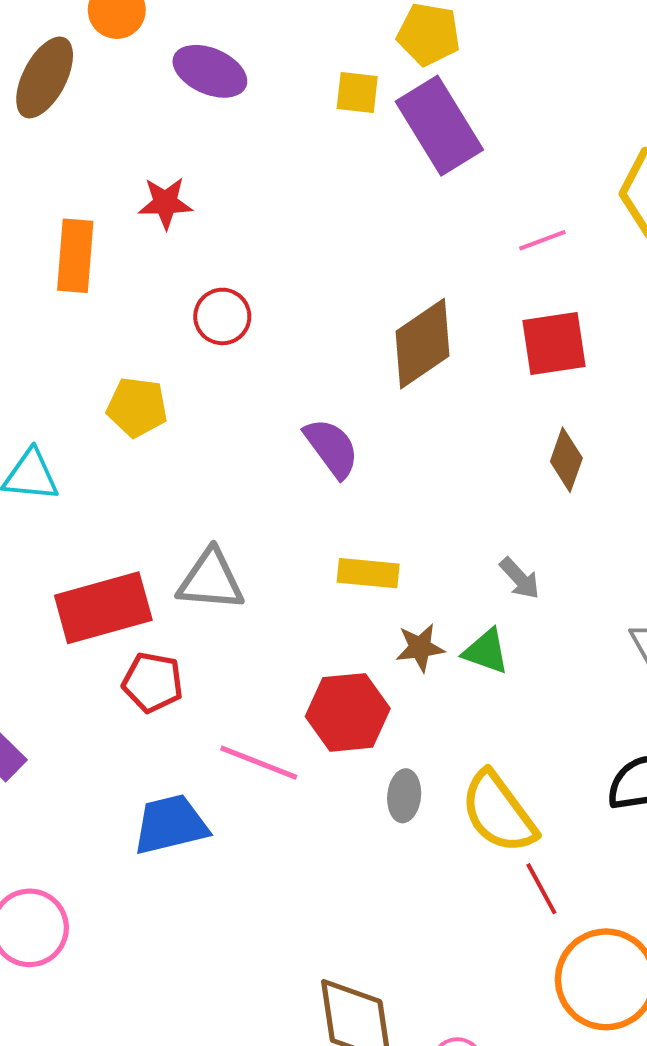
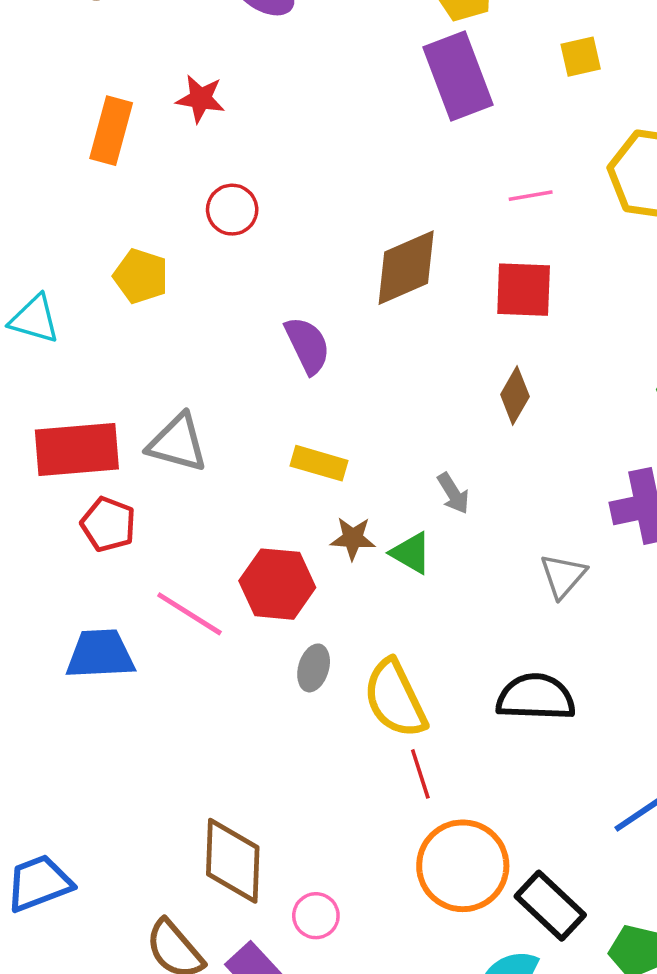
yellow square: (357, 93) -> (581, 57), moved, turned -30

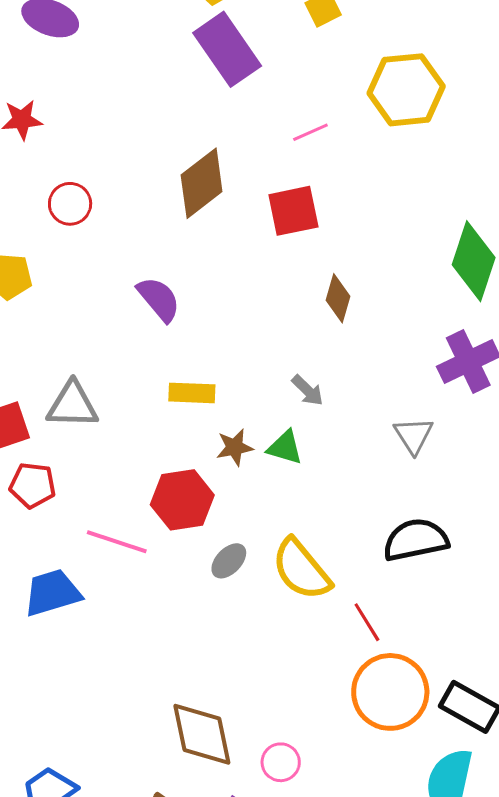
brown diamond: (406, 268) -> (202, 183), moved
red square: (524, 290) -> (293, 211), moved
gray ellipse: (314, 668) -> (229, 561), turned 42
red line: (420, 774) -> (367, 622), moved

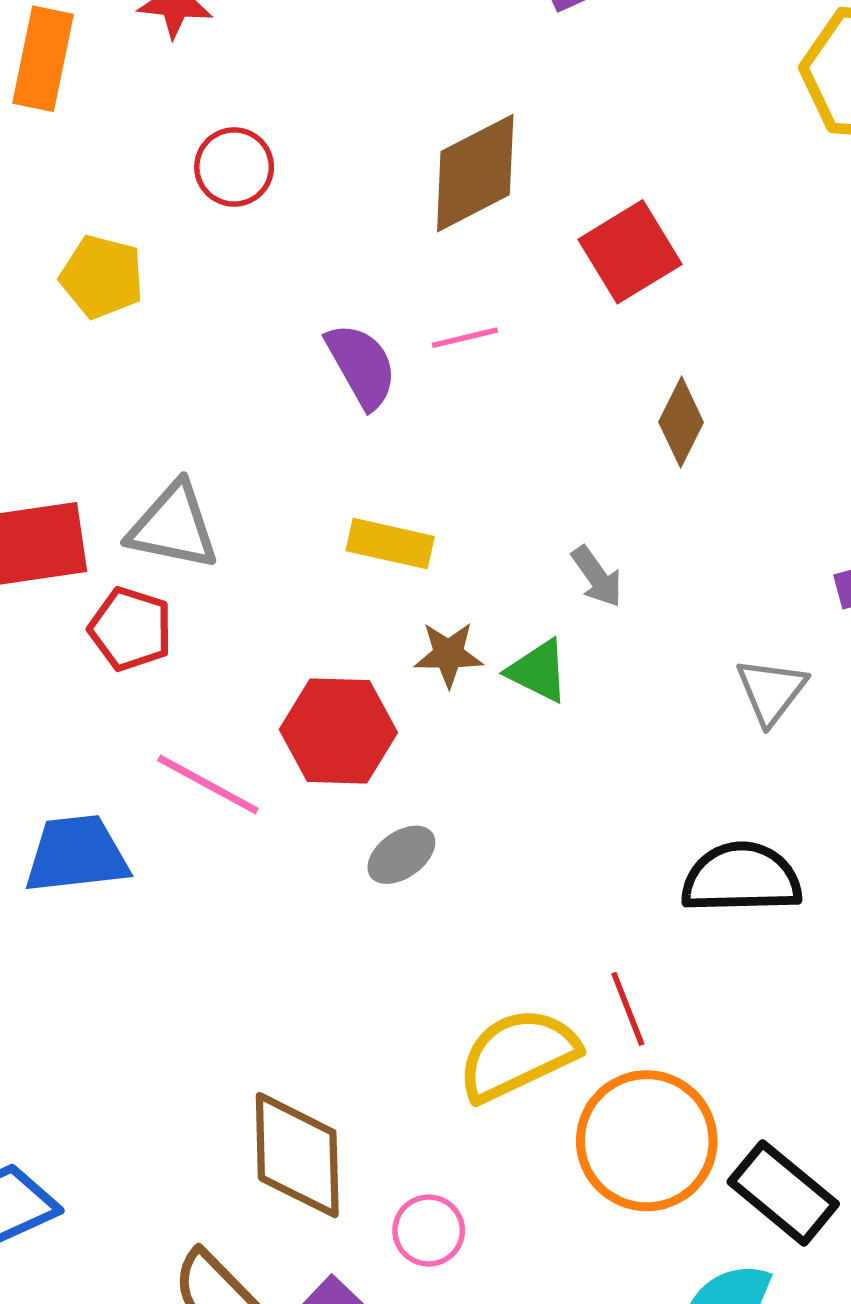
pink line: (310, 132) -> (465, 338), moved
red square: (293, 211) -> (630, 252), turned -30
red pentagon: (33, 485) -> (131, 629), moved
yellow semicircle: (301, 569) -> (518, 1055), moved, turned 94

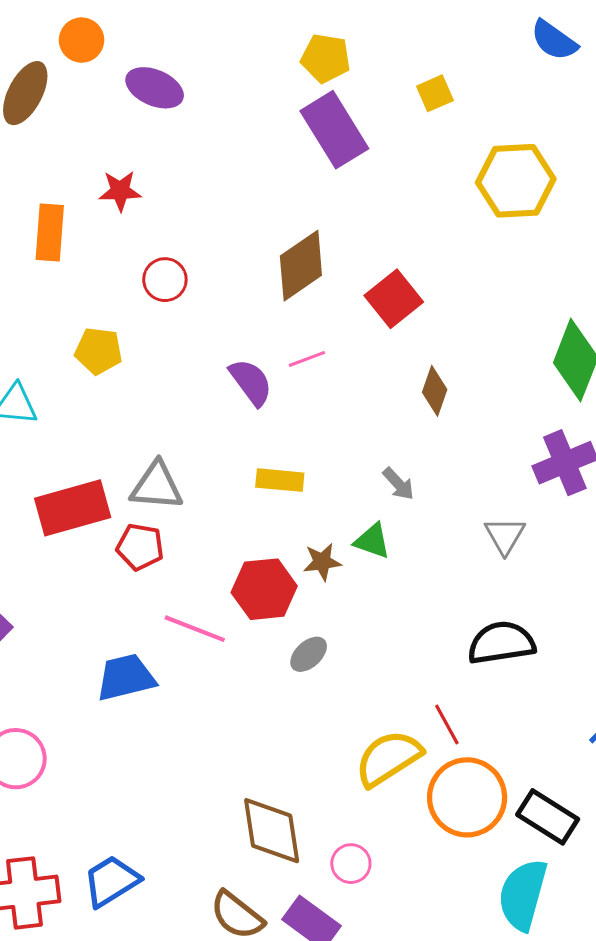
brown star: (449, 654) -> (322, 562), moved

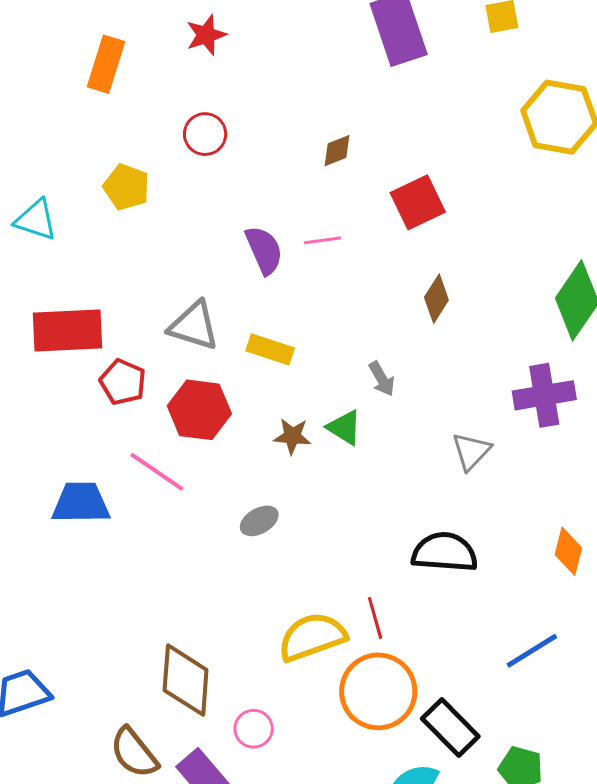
red star: (120, 191) -> (206, 35), moved, turned -30
brown diamond: (301, 266) -> (337, 151), size x0.5
gray triangle: (157, 486) -> (194, 326), moved
red hexagon: (264, 589) -> (199, 410), moved

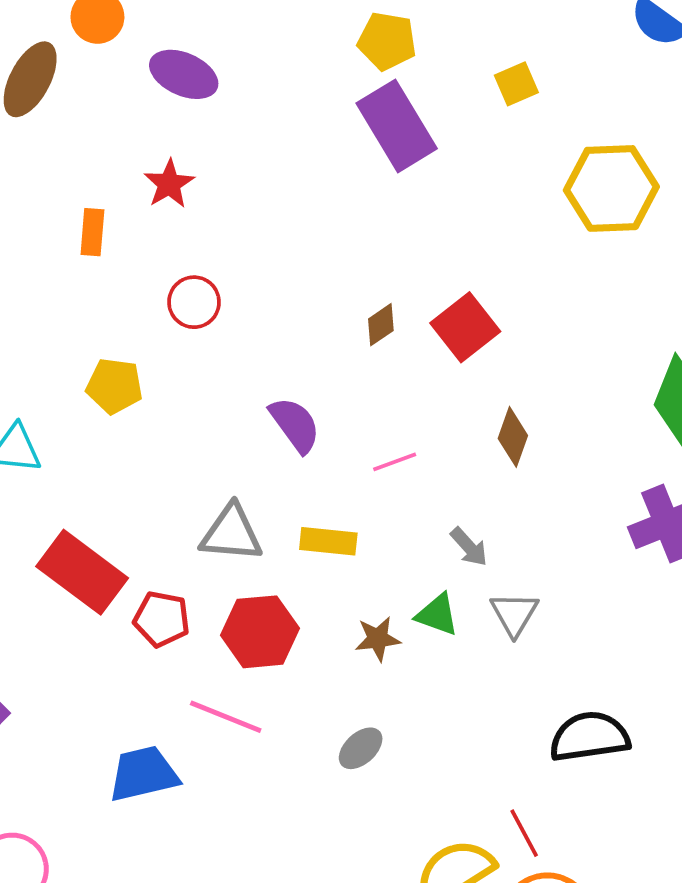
orange rectangle: (106, 64) -> (92, 232), moved, size x0.7
brown diamond: (337, 151) -> (381, 325), moved
pink line: (322, 240) -> (395, 462), moved
red rectangle: (67, 330) -> (82, 572), turned 52
gray triangle: (471, 451) -> (514, 614), moved

